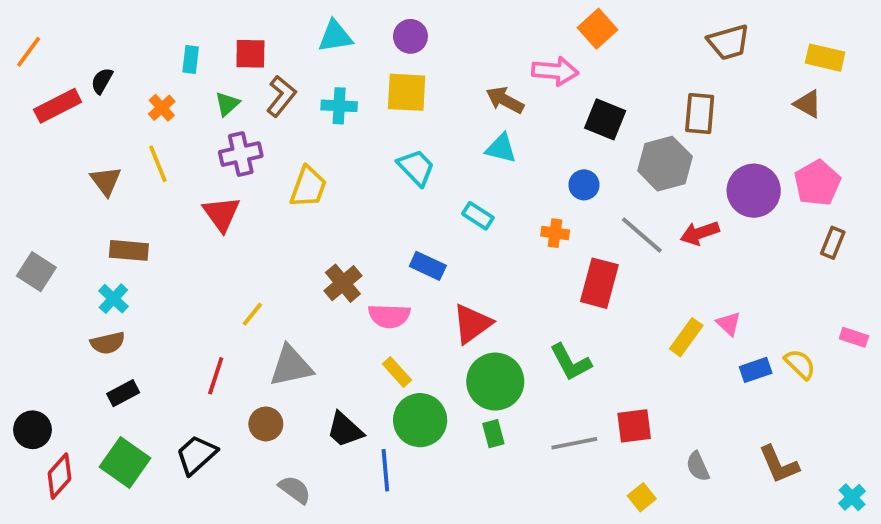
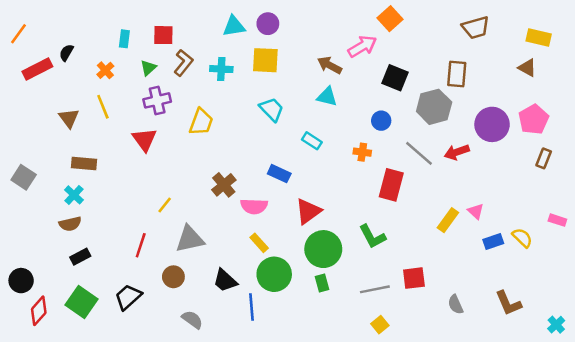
cyan triangle: (335, 36) -> (234, 26), moved
pink arrow: (555, 71) -> (362, 46), turned -36
yellow square: (642, 497) -> (380, 325), moved

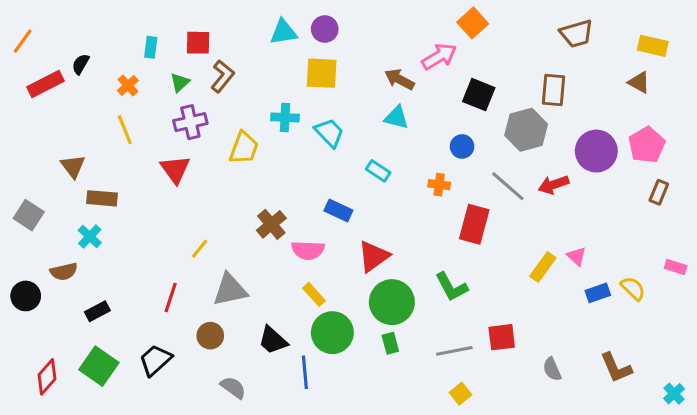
cyan cross: (221, 69) -> (285, 117), moved
brown triangle: (69, 118) -> (73, 166), moved
brown semicircle: (70, 224) -> (64, 272), moved
black circle: (21, 281) -> (26, 296), moved

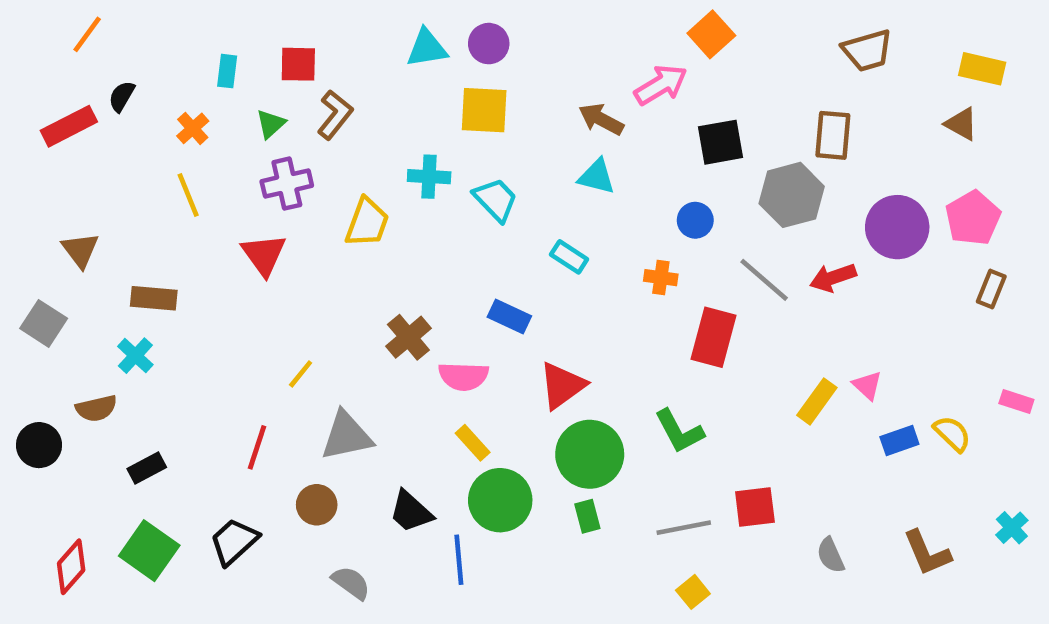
orange line: (23, 41) -> (87, 34), moved
black square: (479, 95) -> (720, 142), turned -32
brown triangle: (73, 166) -> (80, 250), moved
cyan cross: (674, 394) -> (1012, 528), moved

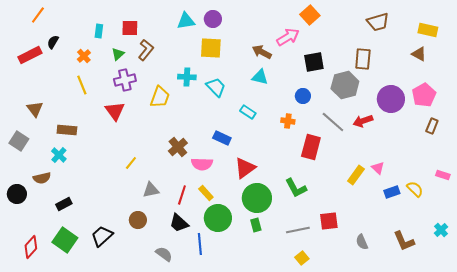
gray triangle: (346, 436) -> (151, 190), size x0.7
red line: (257, 447) -> (182, 195), moved
gray semicircle: (351, 583) -> (164, 254), moved

